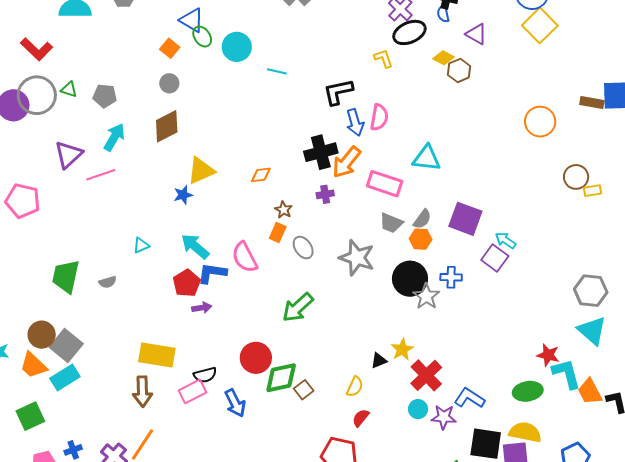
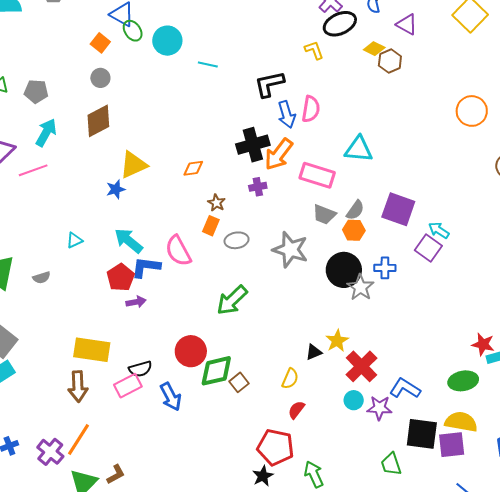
gray ellipse: (303, 248) -> (237, 240), turned -65

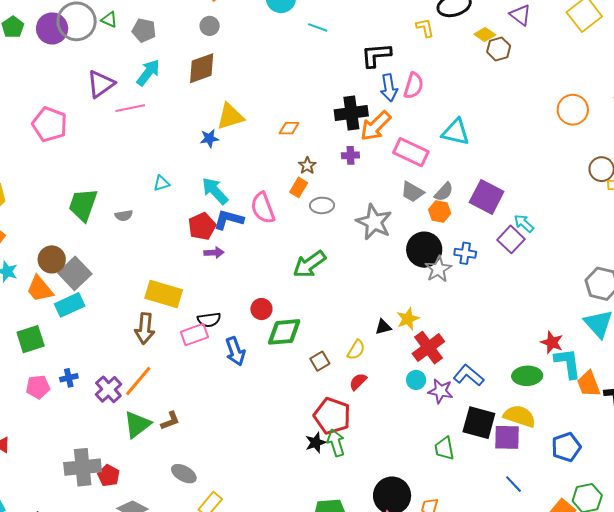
red circle: (191, 351) -> (261, 309), size x0.7
brown square: (239, 382) -> (320, 361), moved
green arrow: (314, 474) -> (336, 443), moved

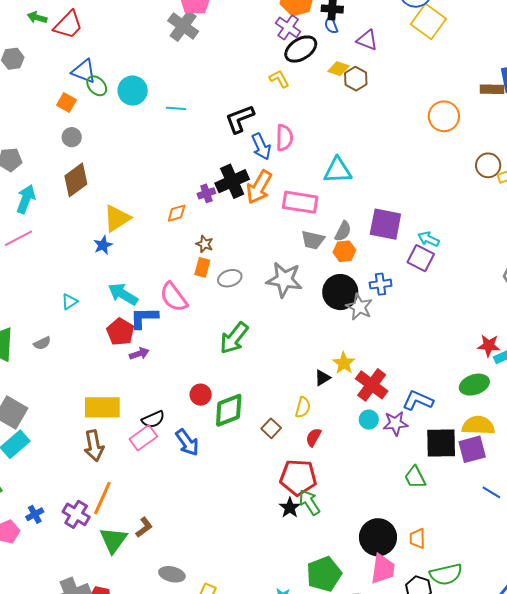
purple cross: (350, 155) -> (206, 193), moved

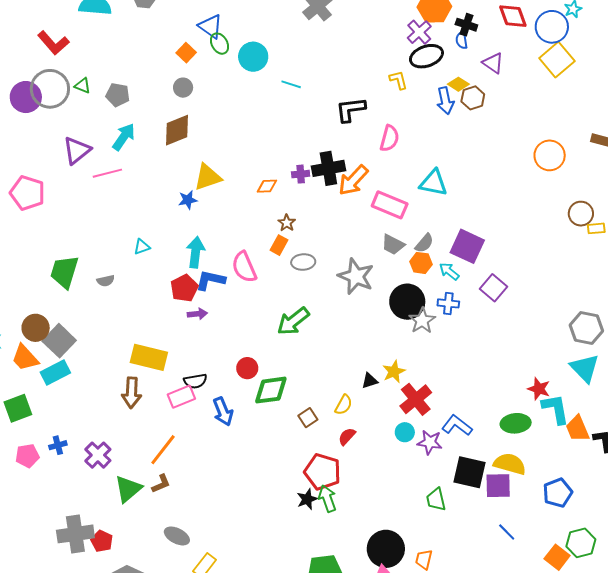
blue arrow: (261, 146) -> (445, 101), moved
cyan arrow: (429, 239) -> (449, 271), moved
cyan arrow: (123, 294) -> (196, 252), turned 52
orange line: (102, 498) -> (163, 450), moved

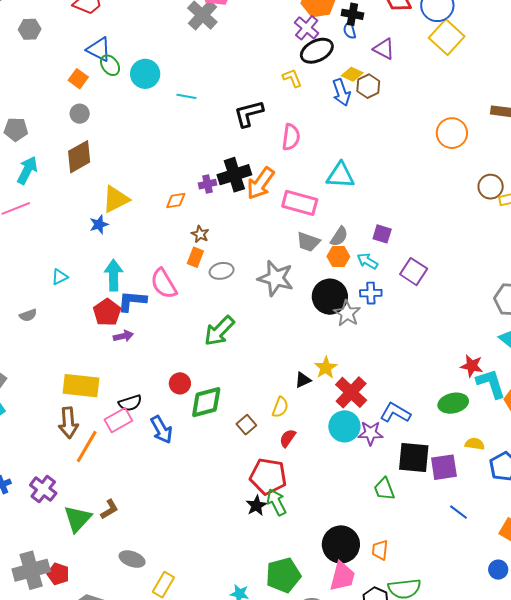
purple square: (467, 246) -> (382, 234), size x0.6
cyan circle: (405, 432) -> (344, 426), size x1.6
orange line: (163, 450) -> (87, 447), moved
yellow semicircle: (510, 464) -> (475, 444), moved, size x0.6

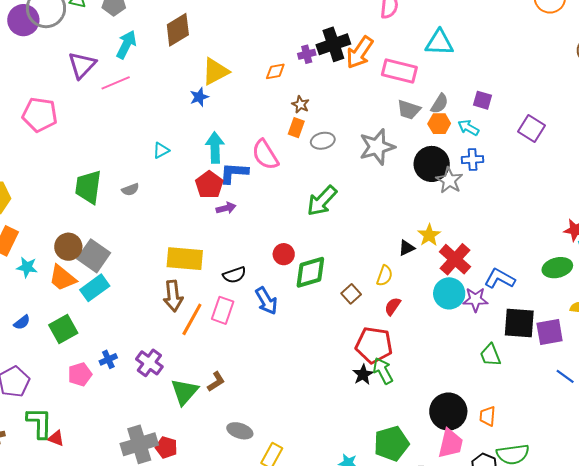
purple square: (414, 272) -> (531, 128), moved
gray star: (276, 278) -> (377, 147), turned -30
pink rectangle: (118, 420) -> (223, 310), moved, turned -40

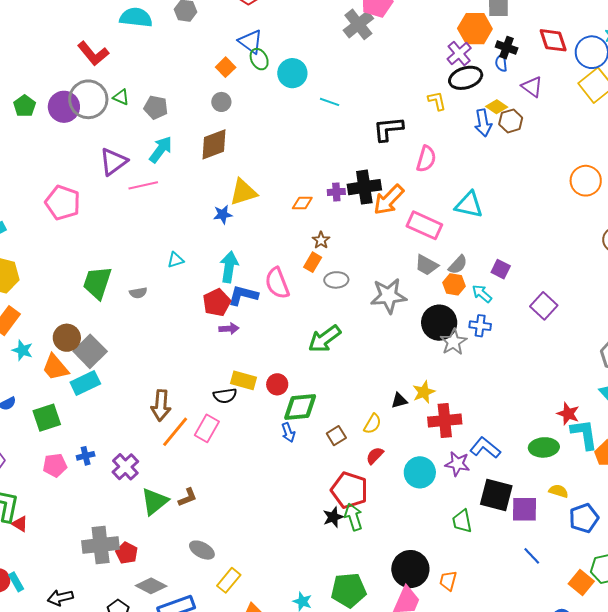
yellow rectangle: (185, 259) -> (243, 380), moved, size x0.7
red cross: (455, 259) -> (445, 420), turned 32
cyan circle: (449, 293) -> (420, 472), moved
blue arrow: (266, 301) -> (288, 432), moved, size x0.7

